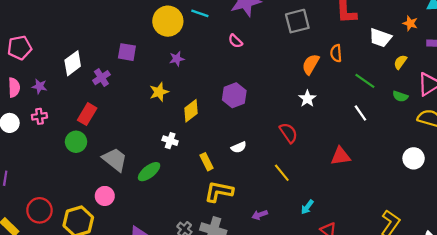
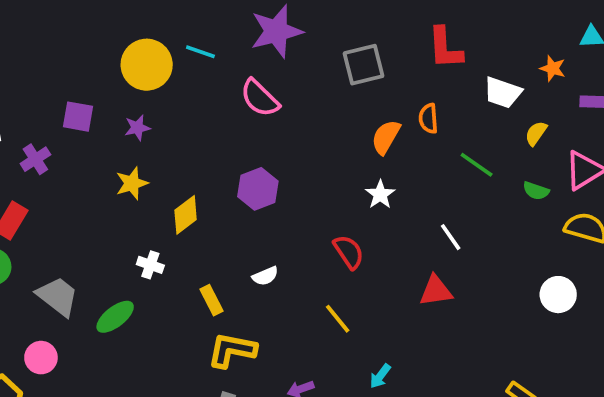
pink semicircle: (235, 41) -> (260, 98), size x1.6
purple star: (177, 59) -> (137, 128), moved
white line: (360, 113) -> (451, 237), moved

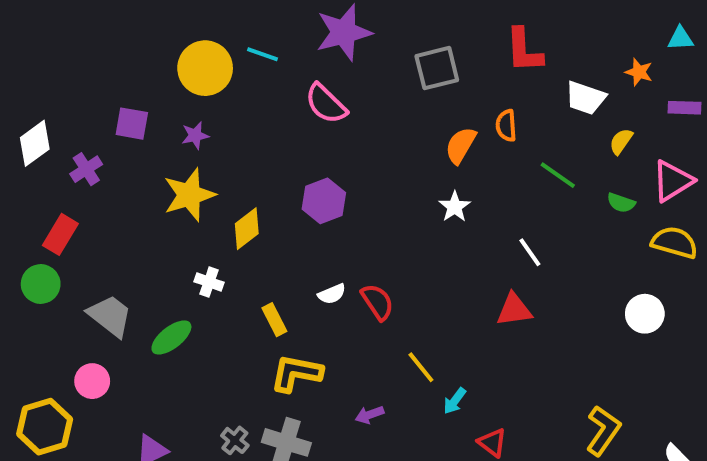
yellow star: (132, 183) -> (189, 195), size x1.5
red semicircle: (349, 252) -> (377, 302), moved
yellow line: (338, 319) -> (421, 367), moved

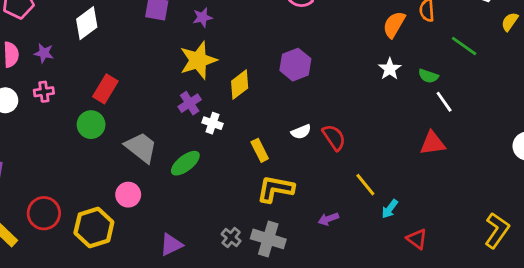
purple cross: (86, 169) -> (190, 103), moved
green semicircle: (621, 203) -> (428, 76), moved

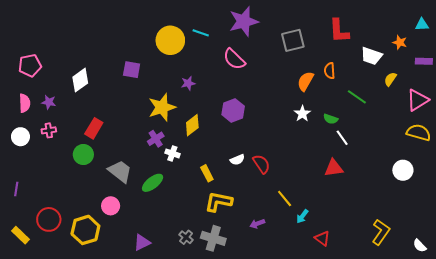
purple star: (203, 17) -> (188, 83), moved

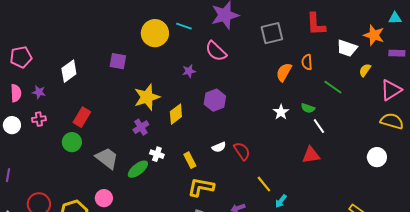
orange star: (400, 42) -> (374, 35), size x1.5
purple star: (188, 83) -> (189, 71), moved
white star: (302, 114) -> (281, 112), moved
white cross: (172, 153) -> (157, 154), moved
pink circle: (111, 206) -> (104, 198), moved

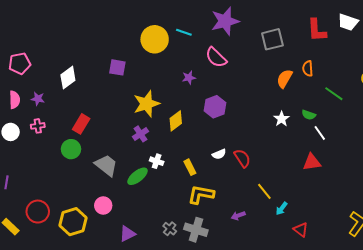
white trapezoid: (347, 48) -> (348, 22), moved

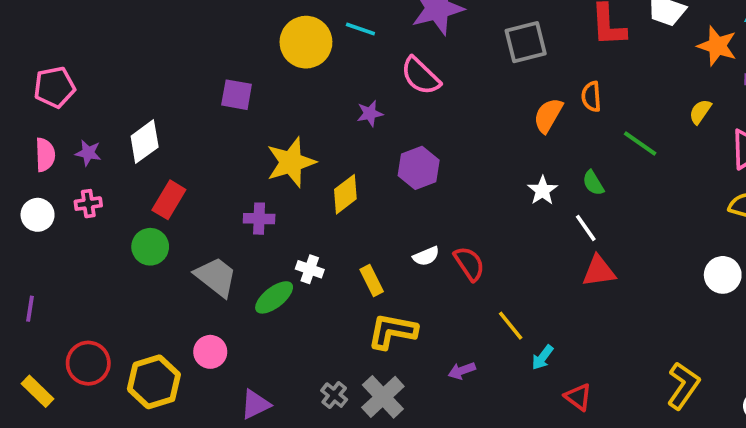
white diamond: (68, 78) -> (145, 142), moved
green semicircle: (309, 115) -> (593, 183), turned 40
white line: (320, 133) -> (586, 228), moved
purple cross: (140, 134) -> (259, 219), moved, turned 35
gray cross: (196, 230) -> (383, 397), turned 30

